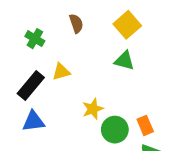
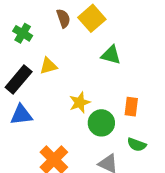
yellow square: (127, 25) -> (92, 18), moved
orange rectangle: (145, 125) -> (131, 107), moved, turned 30

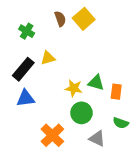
green triangle: (111, 55) -> (96, 83), moved
yellow star: (80, 103) -> (74, 88), turned 30
green circle: (101, 123) -> (81, 113), moved

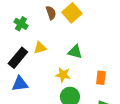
green triangle: (96, 83) -> (75, 52), moved

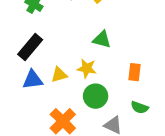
yellow triangle: (40, 48) -> (59, 75), moved

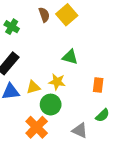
green circle: (96, 96) -> (51, 105), moved
green semicircle: (140, 107) -> (103, 115), turned -64

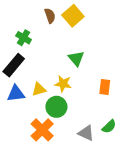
green cross: (12, 27) -> (24, 38), moved
green triangle: (70, 57) -> (76, 59), turned 35
green semicircle: (103, 115) -> (109, 127), moved

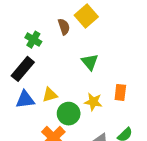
brown semicircle: (50, 16) -> (64, 27), moved
yellow star: (63, 84) -> (93, 102), moved

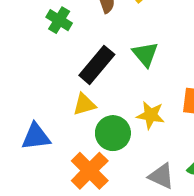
black rectangle: (23, 69) -> (97, 65), moved
blue triangle: (25, 99) -> (36, 137), moved

